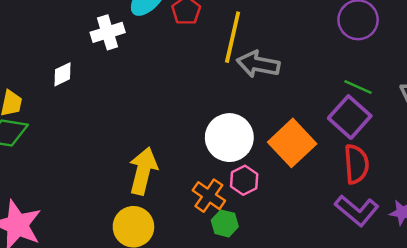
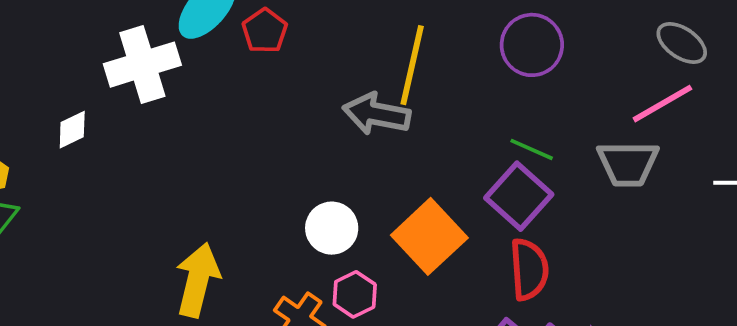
white cross: (108, 32) -> (142, 65), size x1.4
yellow line: (233, 37) -> (412, 65), moved
white circle: (229, 138) -> (332, 228), size x0.7

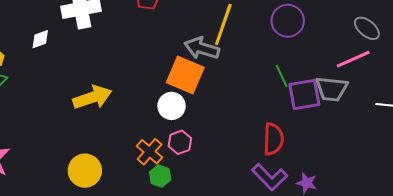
green line: (532, 149) -> (282, 76), turned 35
purple square: (519, 196) -> (304, 94), moved, turned 32
orange square: (429, 236) -> (185, 75), moved, turned -30
yellow arrow: (198, 280) -> (92, 97), moved, turned 51

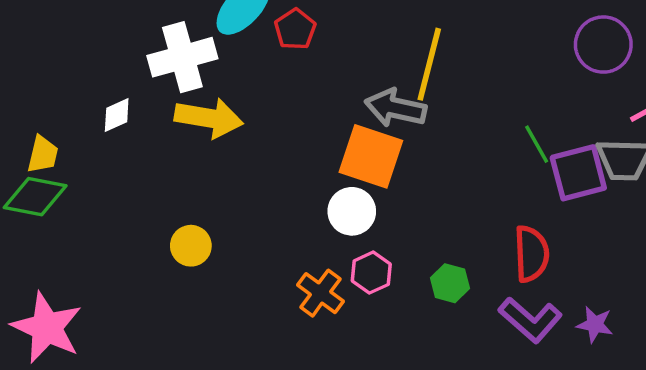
purple circle: (288, 21) -> (603, 45), moved
yellow arrow: (92, 97) -> (209, 118), moved, turned 33
yellow circle: (85, 171) -> (191, 246), moved, size x0.7
green hexagon: (160, 176) -> (450, 283), moved

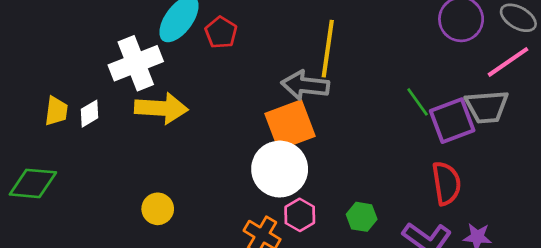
yellow trapezoid: (43, 154) -> (56, 111), moved
orange square: (371, 156) -> (290, 125), turned -33
white circle: (352, 211) -> (280, 169), size x1.5
red semicircle: (531, 254) -> (446, 183), moved

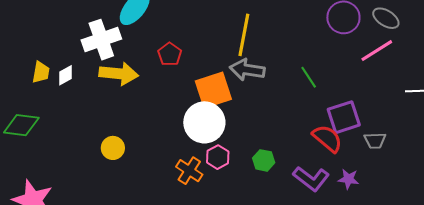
red pentagon: (221, 32) -> (170, 54), moved
gray arrow: (305, 85) -> (247, 70), moved
gray trapezoid: (487, 107) -> (375, 140), moved, size x0.7
purple square: (452, 121) -> (344, 117), moved
red semicircle: (446, 183) -> (327, 138), turned -44

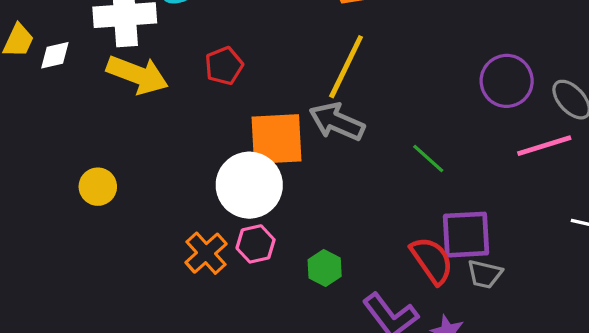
green line: (309, 77) -> (428, 159), turned -30
gray trapezoid: (375, 140) -> (485, 274), moved

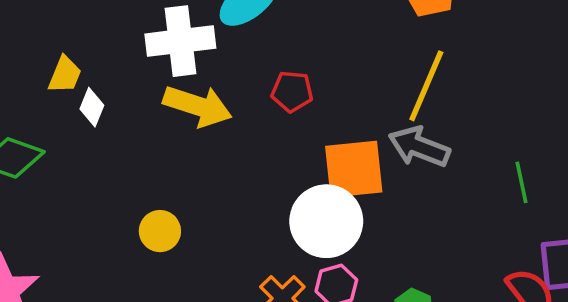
white diamond: (55, 55) -> (92, 107), moved, turned -52
red pentagon: (224, 66) -> (292, 91), turned 30
green line: (428, 159) -> (522, 182), turned 39

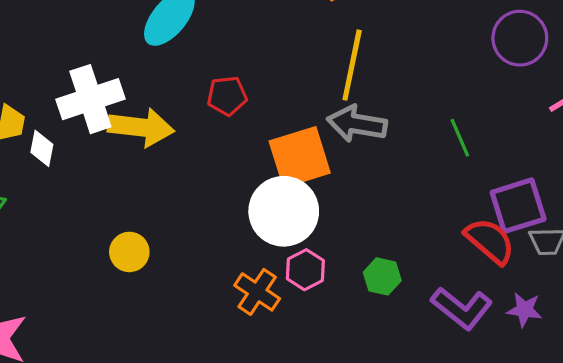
white cross: (180, 41) -> (90, 99), moved

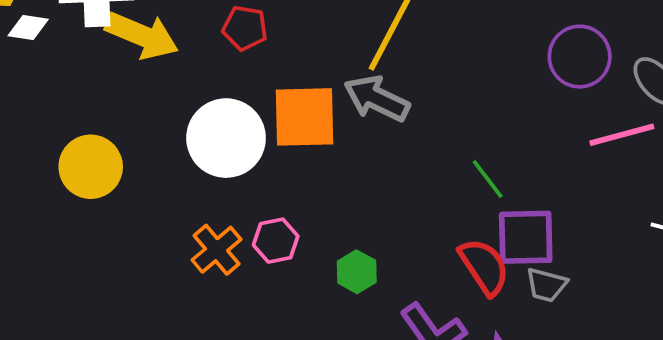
green line: (460, 138) -> (488, 179), moved, turned -30
white diamond: (42, 148) -> (28, 28), turned 72
white circle: (284, 211) -> (226, 138), moved
yellow circle: (129, 252) -> (91, 167), size x1.4

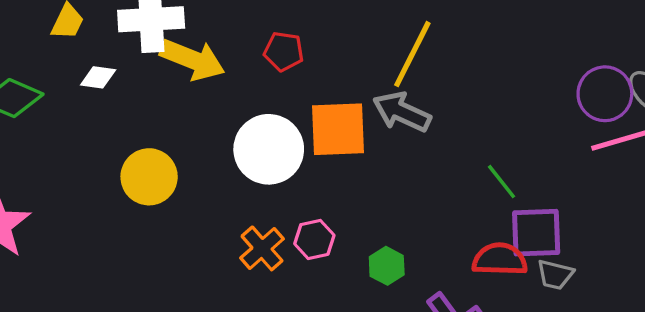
white diamond: (28, 28) -> (98, 77), moved
purple circle: (580, 57) -> (605, 94), moved
red semicircle: (484, 267) -> (500, 259), turned -54

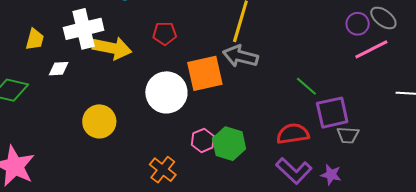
purple circle: (605, 94) -> (358, 24), size x0.7
orange cross: (262, 248) -> (163, 170), moved
red semicircle: (500, 259) -> (293, 134), moved
green hexagon: (387, 266) -> (229, 144), moved, size x1.5

